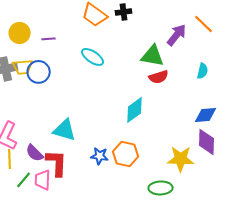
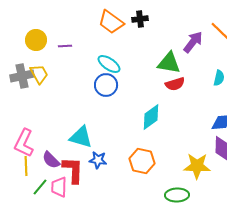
yellow trapezoid: (23, 67) -> (39, 74), turned -115
blue circle: (39, 72) -> (106, 85), moved
blue star: (100, 156) -> (98, 160), moved

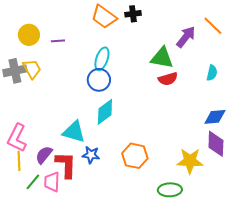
cyan ellipse: (109, 64) -> (102, 59), turned 75
cyan diamond: (151, 117) -> (105, 112), moved
purple semicircle: (51, 160) -> (44, 155), turned 84

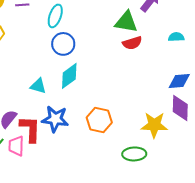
cyan ellipse: (102, 59) -> (55, 16), moved
cyan semicircle: (212, 73) -> (176, 37), turned -105
cyan triangle: (74, 132) -> (38, 86), moved, size x0.7
blue star: (91, 155) -> (55, 119), size x1.5

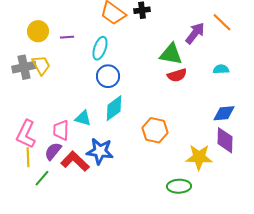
orange hexagon: (99, 120) -> (155, 130), moved
red L-shape: (30, 129) -> (75, 161), turned -48
pink trapezoid: (16, 146) -> (61, 130), moved

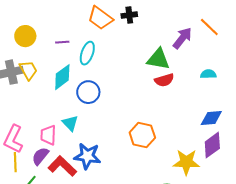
purple line: (67, 37) -> (62, 42), moved
blue circle: (108, 76) -> (88, 92), moved
cyan diamond: (114, 108) -> (62, 77), moved
cyan triangle: (83, 118) -> (70, 123), turned 30
purple diamond: (225, 140) -> (212, 145), turned 52

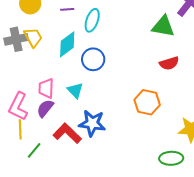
red semicircle: (164, 80) -> (169, 63), moved
pink trapezoid: (48, 135) -> (46, 88), moved
purple semicircle: (40, 156) -> (45, 108), moved

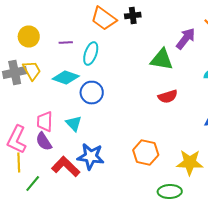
cyan diamond: (67, 44) -> (66, 78), turned 56
orange hexagon: (147, 102) -> (146, 152), moved
purple semicircle: (45, 108) -> (44, 142), turned -72

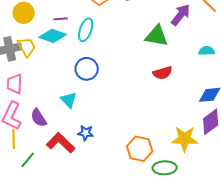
cyan diamond: (66, 78) -> (53, 36), moved
pink trapezoid: (45, 122) -> (15, 84), moved
orange hexagon: (146, 152) -> (140, 149), moved
blue star: (91, 156) -> (86, 133), size x0.6

